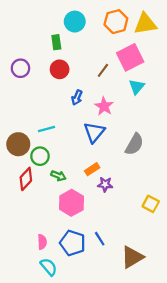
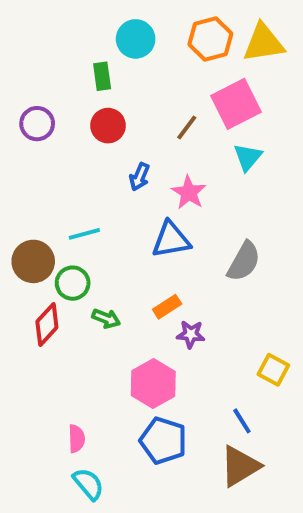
blue triangle: (94, 132) -> (171, 240), turned 40
pink hexagon: (71, 203) -> (153, 383), moved
blue line: (100, 239) -> (242, 421), moved
blue pentagon: (73, 243) -> (163, 441), moved

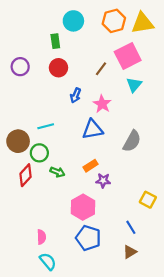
brown triangle: (240, 466) -> (130, 252), size x0.6

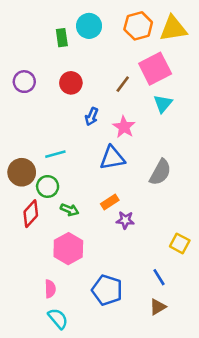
green rectangle: (55, 41) -> (62, 38), moved
pink hexagon: (83, 207) -> (68, 249), moved

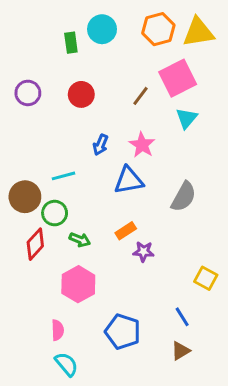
blue arrow: (92, 117) -> (101, 145), moved

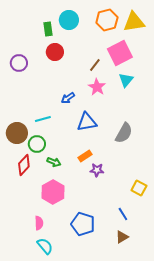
red circle: (81, 94) -> (55, 52), moved
blue arrow: (101, 145) -> (68, 98), turned 32
pink star: (142, 145) -> (97, 87), moved

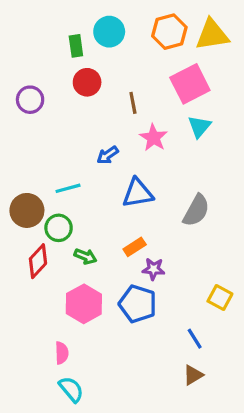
brown line: (95, 65) -> (133, 103), moved, turned -48
blue pentagon: (83, 224) -> (138, 304), moved

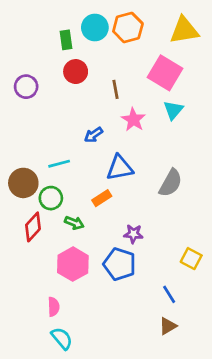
orange hexagon: (169, 32) -> (128, 27), moved
pink square: (190, 84) -> (165, 73), turned -32
orange rectangle: (135, 247) -> (102, 198), moved

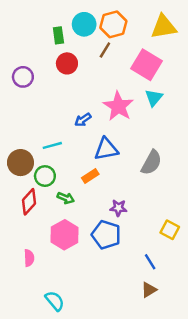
brown line: (116, 89) -> (105, 50), moved, turned 42
pink star: (133, 120) -> (118, 106), size x1.4
pink semicircle: (54, 307) -> (29, 258), moved

